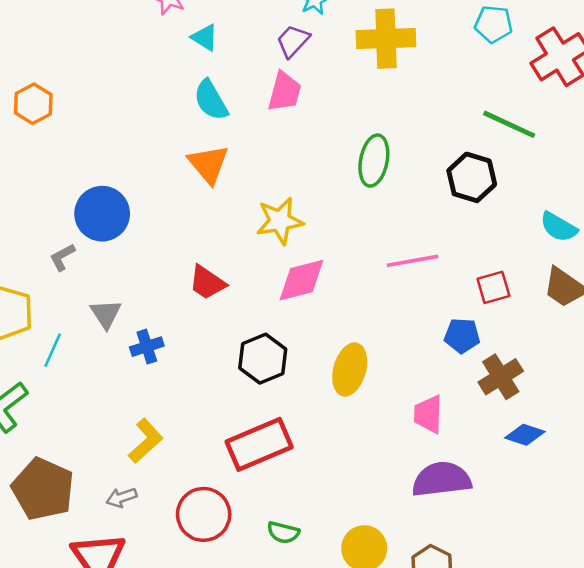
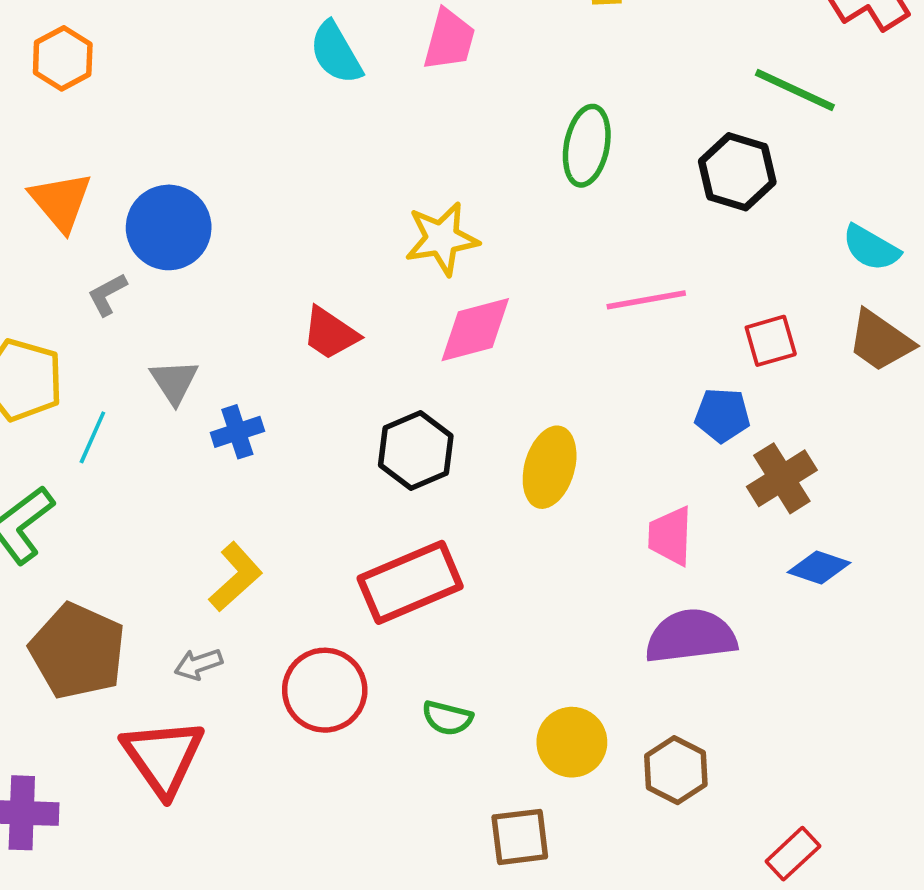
orange triangle: (208, 164) -> (61, 201), moved

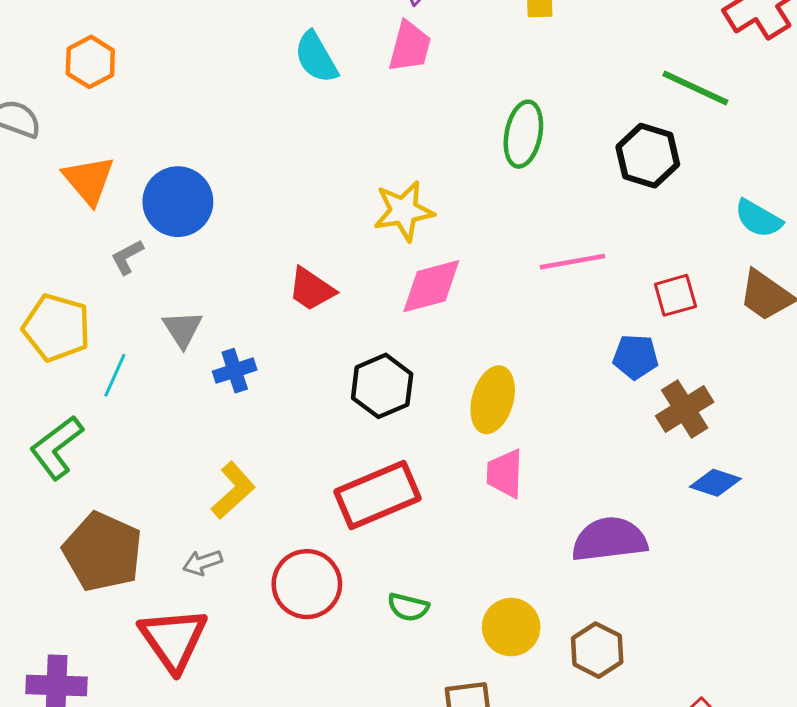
pink trapezoid: (670, 536) -> (505, 473), moved

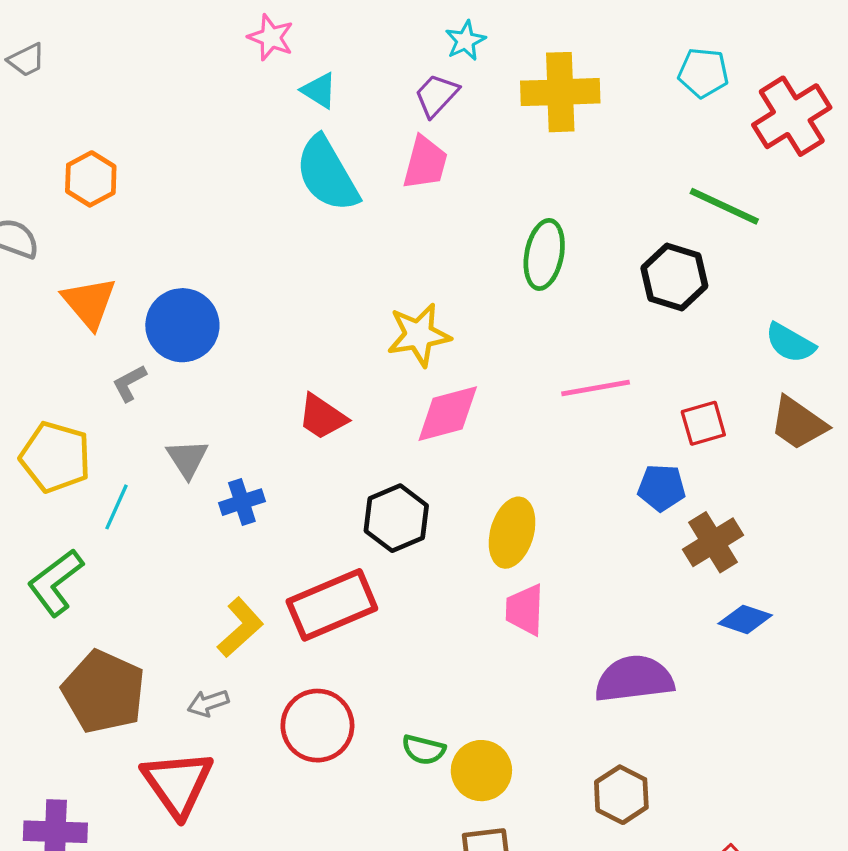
cyan semicircle: (316, 57) -> (327, 174), size x1.4
red rectangle: (377, 495) -> (332, 605), moved
yellow circle: (511, 627) -> (481, 771), moved

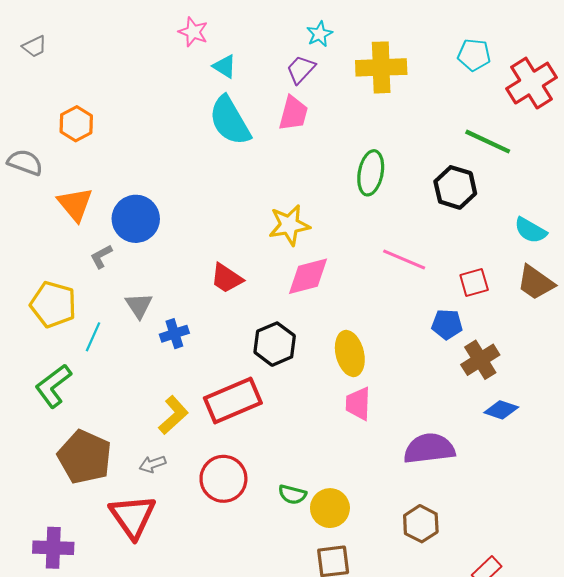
pink line: (596, 388) -> (404, 260), turned 33
yellow ellipse: (512, 533) -> (350, 354), turned -30

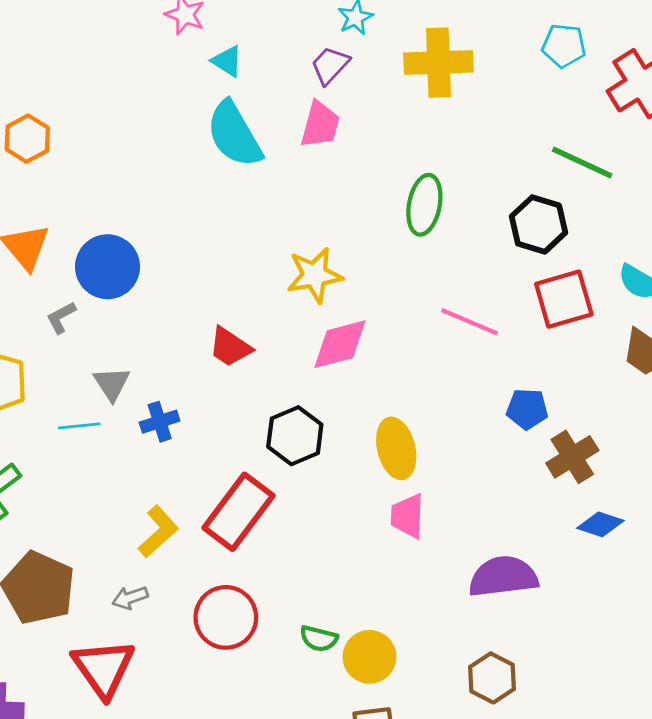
red square: (474, 282) -> (564, 299), moved, size x1.5
cyan line: (93, 337) -> (79, 426), moved, turned 60
red rectangle: (233, 400) -> (238, 512), turned -30

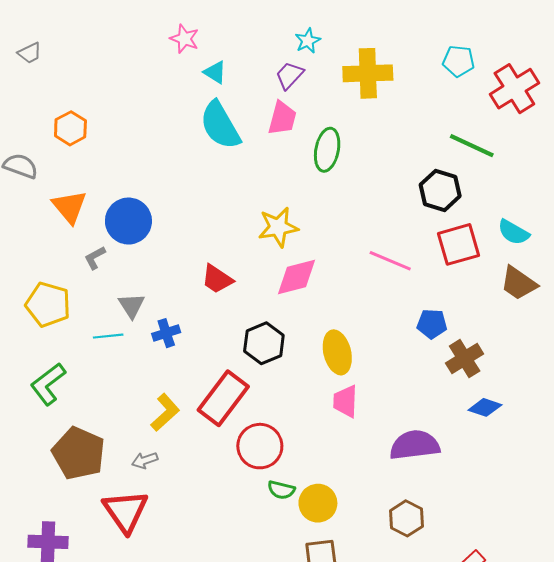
green ellipse: (424, 205) -> (327, 150), moved
red circle: (226, 617) -> (260, 446), moved

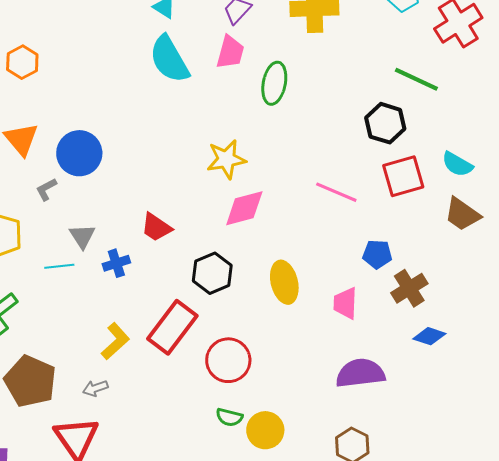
red trapezoid: (217, 279) -> (156, 227), moved
pink trapezoid: (345, 401) -> (345, 303), moved
red circle: (260, 446) -> (228, 360), moved

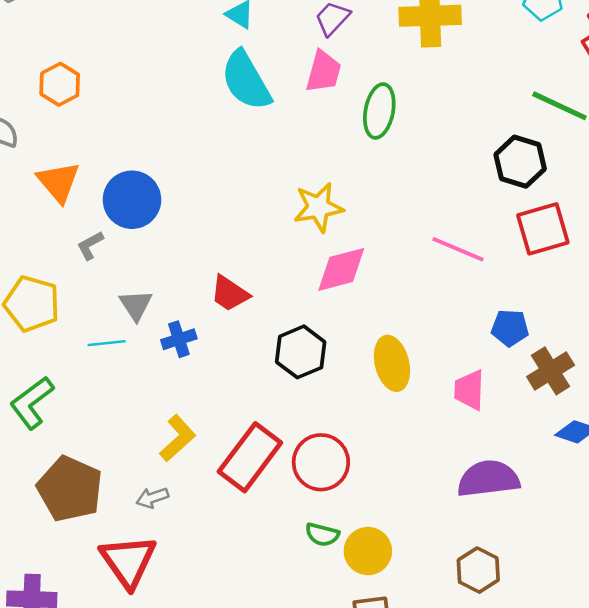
red rectangle: (172, 327) -> (250, 457), moved

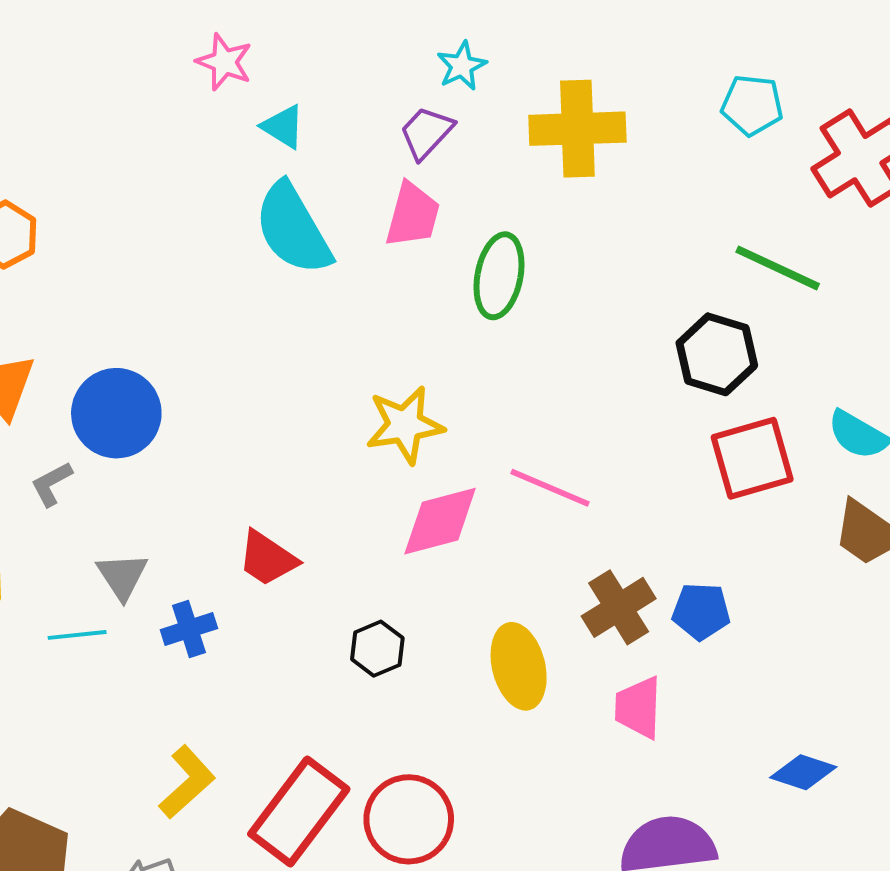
pink line: (458, 249) -> (550, 488), moved
black hexagon: (301, 352) -> (377, 649), size x0.7
brown cross: (551, 371) -> (619, 607), moved

